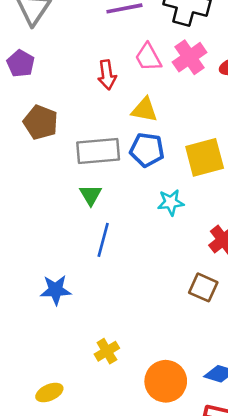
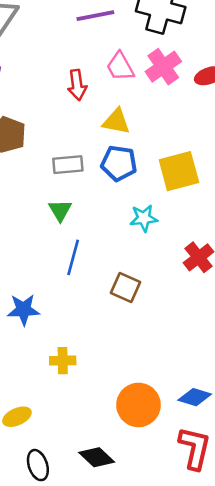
gray rectangle: (98, 151) -> (68, 165), size x0.7
brown square: (203, 287) -> (125, 287), moved
yellow cross: (107, 351) -> (63, 361), moved, turned 30

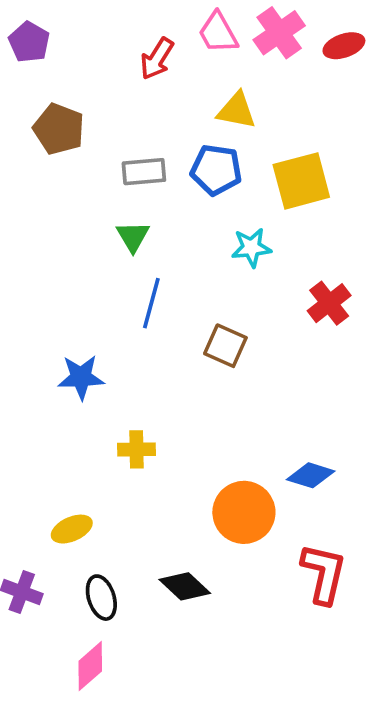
red arrow: (77, 85) -> (157, 59), turned 40
yellow triangle: (116, 121) -> (237, 111), moved
blue diamond: (195, 397) -> (311, 475), moved

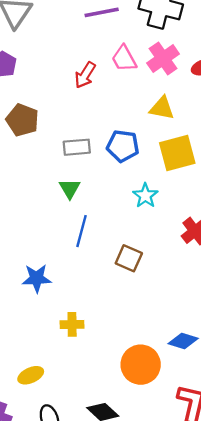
yellow triangle: (237, 111) -> (162, 108), moved
cyan star: (251, 248) -> (145, 196), turned -30

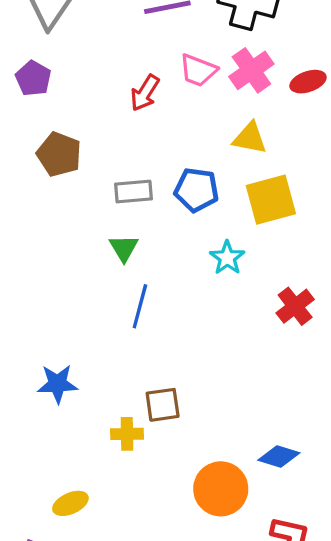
pink trapezoid: (124, 59) -> (198, 70), turned -40
brown square: (129, 258) -> (163, 405), moved, turned -32
blue star: (37, 278) -> (58, 384), moved

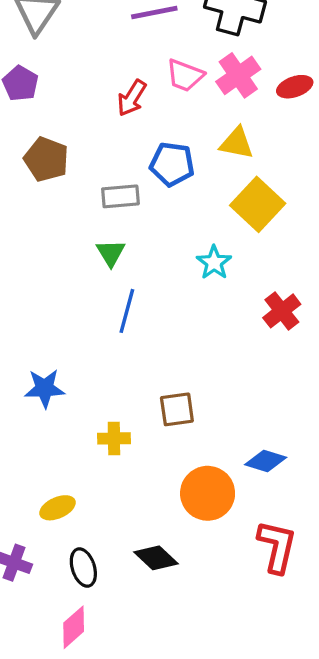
blue pentagon: (196, 190) -> (172, 164), moved
yellow square: (271, 200) -> (258, 204), turned -32
brown square: (163, 405) -> (177, 409), moved

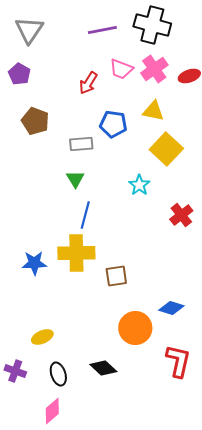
yellow cross: (114, 438) -> (76, 253), moved, size x1.8

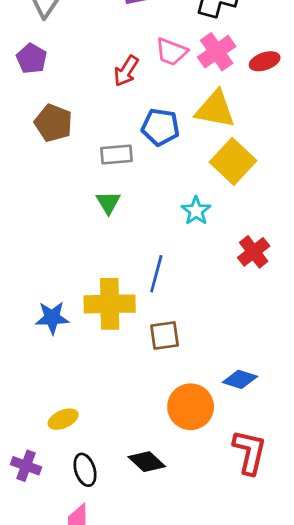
yellow triangle: (153, 111) -> (215, 109), size x1.4
blue line: (85, 215) -> (156, 274), moved

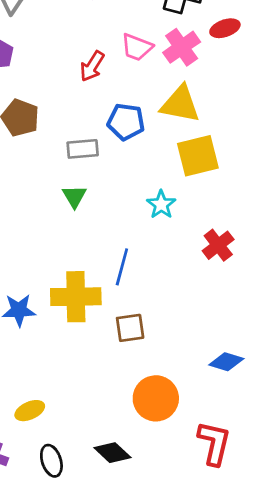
red ellipse: (265, 61) -> (225, 28), moved
yellow square: (233, 161) -> (198, 156), turned 33
blue diamond: (240, 379) -> (226, 362), moved

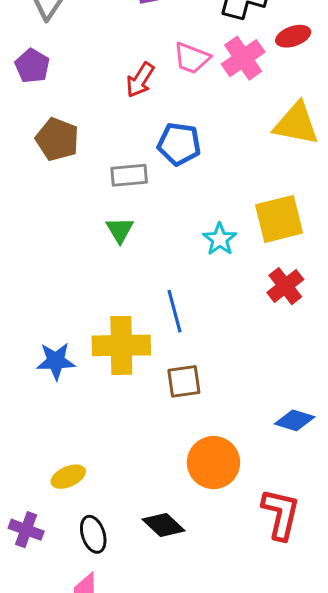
yellow triangle: (180, 104) -> (296, 124), moved
yellow square: (198, 156) -> (279, 219), moved
blue line: (122, 267) -> (174, 311), turned -30

